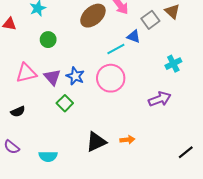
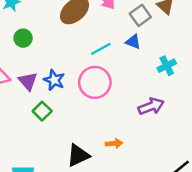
blue triangle: (134, 36) -> (133, 42), moved
orange arrow: (127, 140) -> (114, 143), moved

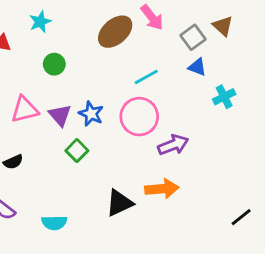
blue triangle: (133, 42) -> (197, 67), moved
purple arrow: (151, 106) -> (173, 145), moved
orange arrow: (114, 143) -> (162, 189), size x1.6

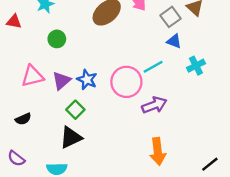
cyan line: (146, 77) -> (153, 67), moved
purple triangle: (60, 115) -> (61, 81), turned 30
orange arrow: (162, 189) -> (158, 151), moved, turned 88
black triangle: (119, 203) -> (71, 138), moved

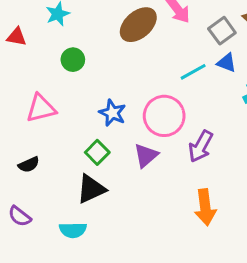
cyan line: (153, 67) -> (193, 72), moved
purple triangle: (61, 81) -> (146, 155), moved
purple arrow: (154, 105) -> (201, 146), turned 140

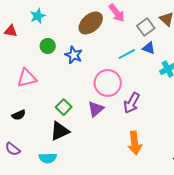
blue star: (112, 113) -> (74, 55), moved

